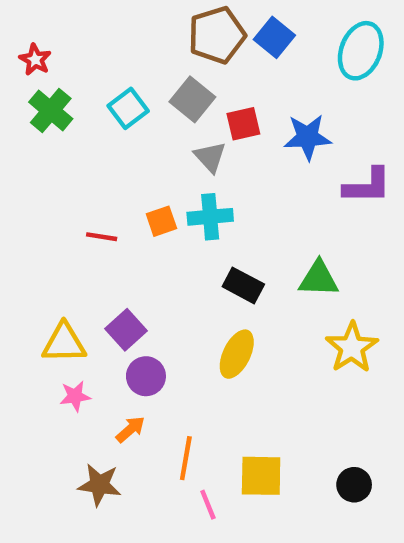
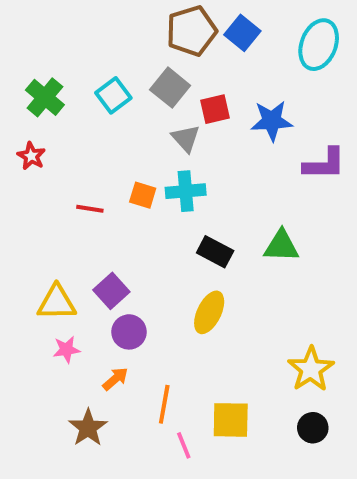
red star: (35, 60) -> (31, 156), moved
orange square: (161, 221) -> (143, 195), turned 36
yellow star: (352, 347) -> (311, 369), moved
brown star: (99, 485) -> (88, 428), turned 30

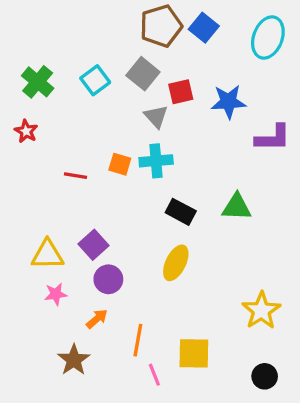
black circle: (313, 428) -> (265, 376), moved

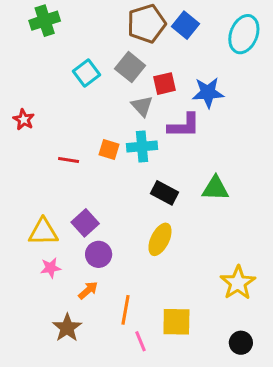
green cross: (38, 82) -> (45, 21), moved, turned 32
purple L-shape: (273, 138) -> (184, 126), moved

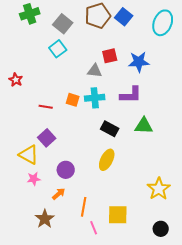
gray square: (130, 67) -> (63, 24), moved
gray triangle: (142, 106) -> (95, 71), turned -42
purple L-shape: (184, 126) -> (131, 95), moved
purple square: (85, 223) -> (47, 138), moved
yellow triangle: (43, 232) -> (29, 155), turned 30

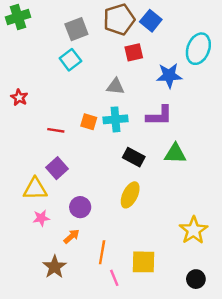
green cross: (30, 14) -> (18, 17), moved
cyan ellipse: (163, 23) -> (198, 49), moved
gray square: (63, 24) -> (76, 29), turned 30
red square: (110, 56) -> (134, 52), moved
yellow triangle: (29, 155) -> (35, 189), turned -30

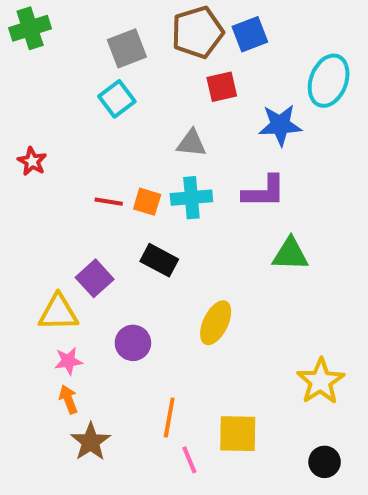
blue square: (151, 21) -> (250, 34), turned 30
red line: (56, 130) -> (109, 202), moved
black rectangle: (134, 157) -> (159, 260), moved
orange arrow: (72, 236) -> (68, 399), moved, turned -70

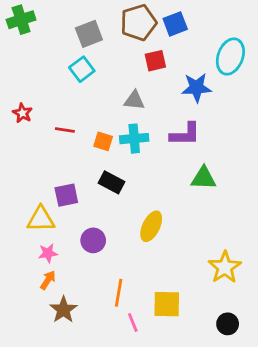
red line: (109, 202) -> (65, 130), moved
purple square: (95, 278) -> (66, 195), turned 30
orange arrow: (68, 399) -> (48, 280), turned 54

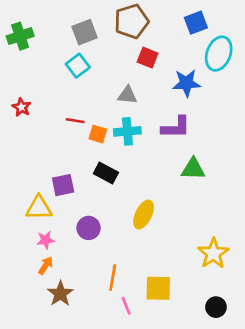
green cross: (21, 20) -> (20, 36), moved
blue square: (175, 24) -> (196, 23), moved
red square: (155, 61) -> (148, 58), turned 35
red line: (65, 130) -> (75, 121), moved

